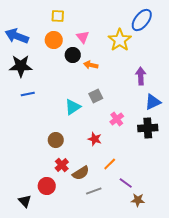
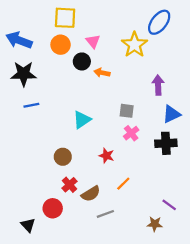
yellow square: (58, 16) -> (65, 18), size x1.5
gray square: (96, 96) -> (127, 111), moved, turned 32
purple line: (126, 183) -> (169, 205), moved

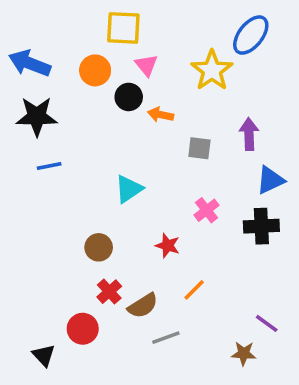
yellow square: (65, 18) -> (123, 28), moved
gray square: (127, 111) -> (199, 148), moved

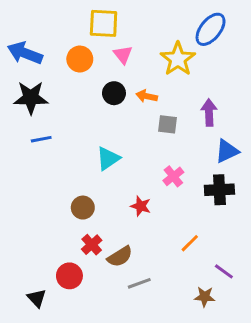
black circle: (129, 97) -> (114, 93), moved
orange arrow: (161, 115) -> (147, 96), moved
orange line: (194, 290) -> (190, 243), moved

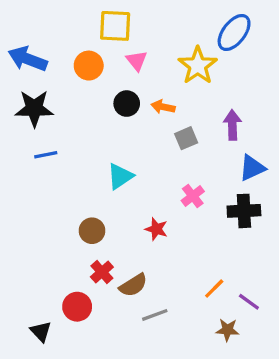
gray square: (167, 124) -> (186, 138), turned -30
orange line: (190, 243) -> (214, 289), moved

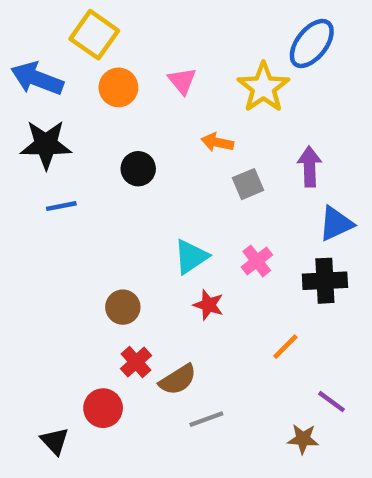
yellow square: (115, 26) -> (94, 35), moved, turned 32
black circle: (127, 104) -> (138, 169), moved
cyan triangle: (120, 176) -> (191, 257), moved
orange line: (214, 289) -> (285, 347), moved

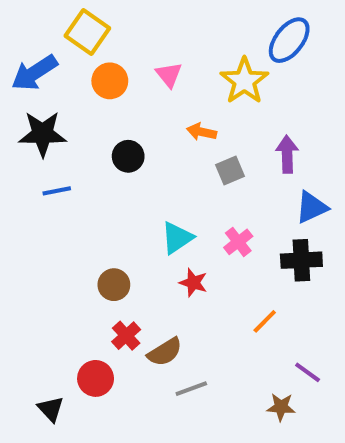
blue arrow: (37, 79) -> (34, 73), turned -54

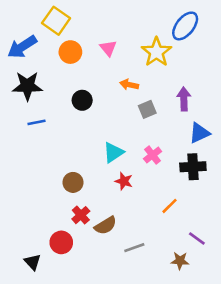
gray line: (191, 389) -> (134, 248), moved

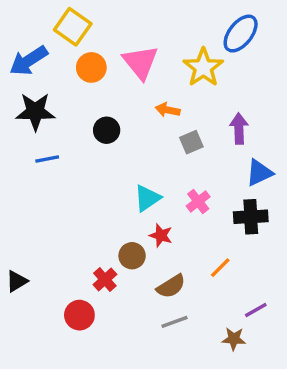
pink triangle: (108, 48) -> (141, 62), size x1.6
brown circle: (73, 182) -> (132, 256), moved
brown semicircle: (106, 225) -> (171, 286), moved
purple line: (197, 238) -> (256, 310), turned -66
black triangle: (33, 262) -> (17, 281), moved, turned 42

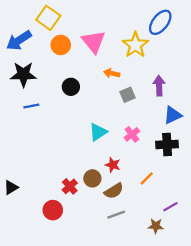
red star: (161, 235) -> (113, 165), moved
brown circle: (132, 256) -> (92, 178), moved

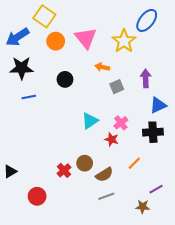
red star: (113, 165) -> (112, 139), moved
red circle: (53, 210) -> (37, 196), moved

